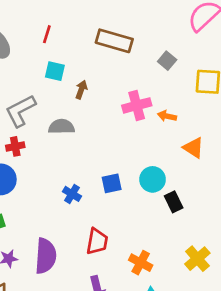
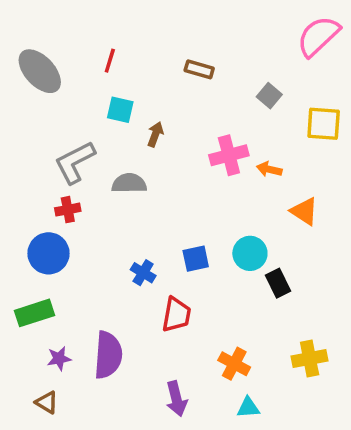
brown rectangle: (114, 41) -> (199, 69), size x0.6
red trapezoid: (97, 241) -> (176, 315), moved
yellow cross: (197, 259) -> (310, 358), turned 30

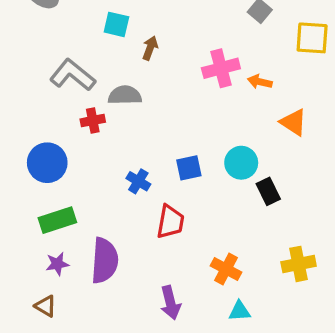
gray L-shape: (75, 162) -> (73, 75), turned 66
red cross: (68, 210) -> (93, 121), moved
green rectangle: (34, 313) -> (57, 220), moved

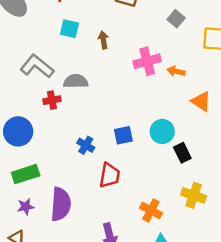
brown arrow: (150, 48) -> (103, 40), moved, turned -30
yellow cross: (299, 264) -> (194, 195), moved, turned 30

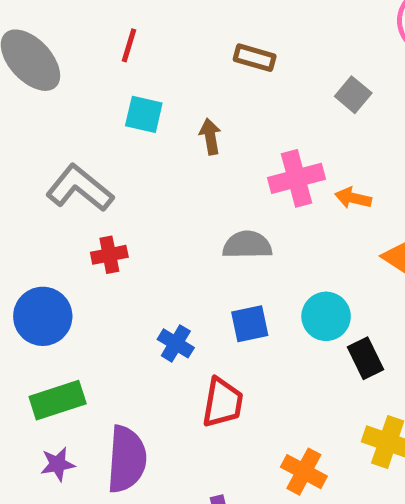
gray semicircle: (76, 81) -> (247, 245), moved

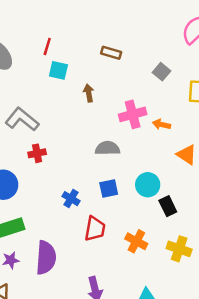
cyan square: (144, 114) -> (58, 70), moved
orange cross: (304, 472) -> (136, 241), moved

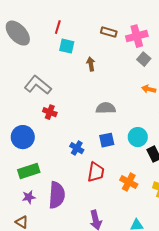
gray square: (162, 72) -> (144, 59), moved
pink cross: (133, 114) -> (137, 36), moved
red cross: (37, 153) -> (50, 112), turned 32

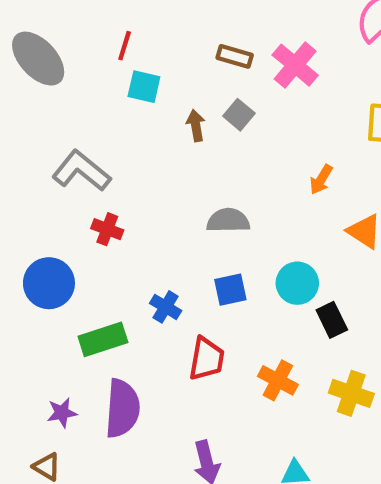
pink cross: (137, 36) -> (295, 65), turned -35
gray square: (144, 59) -> (239, 115), moved
orange arrow: (149, 89) -> (321, 180), turned -72
green rectangle: (29, 171) -> (103, 339), moved

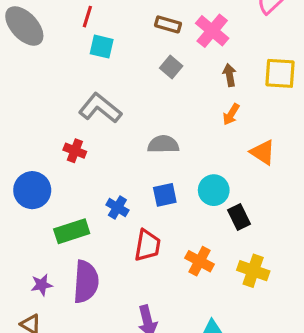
brown arrow: (196, 126) -> (230, 75), moved
gray L-shape: (81, 171) -> (100, 108), moved

